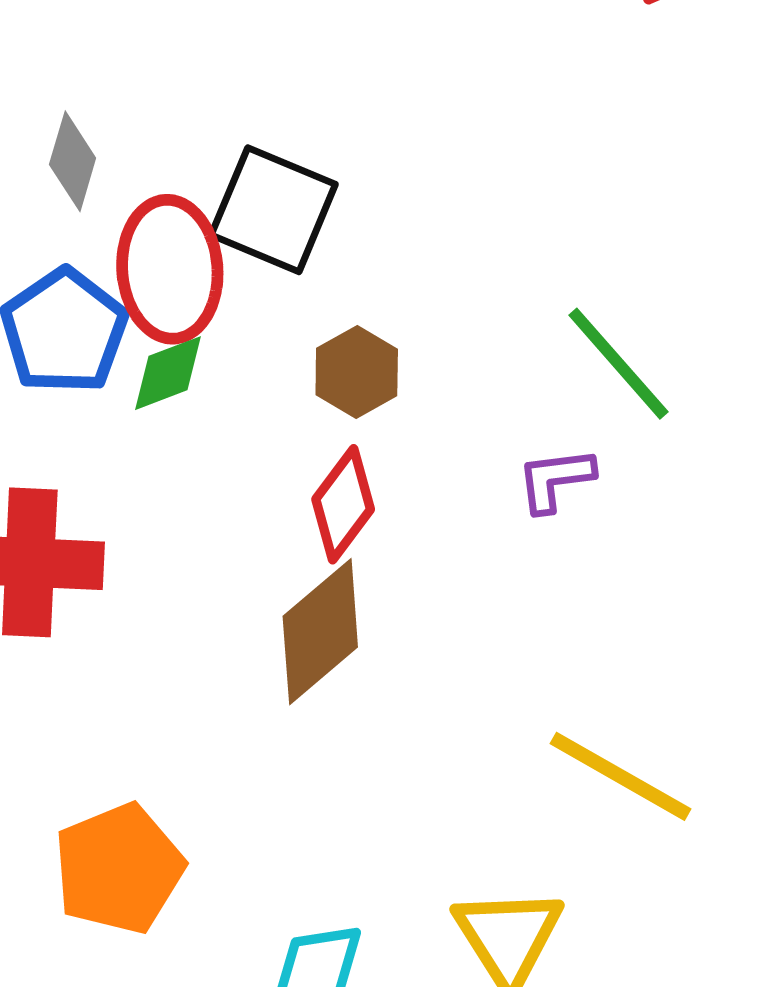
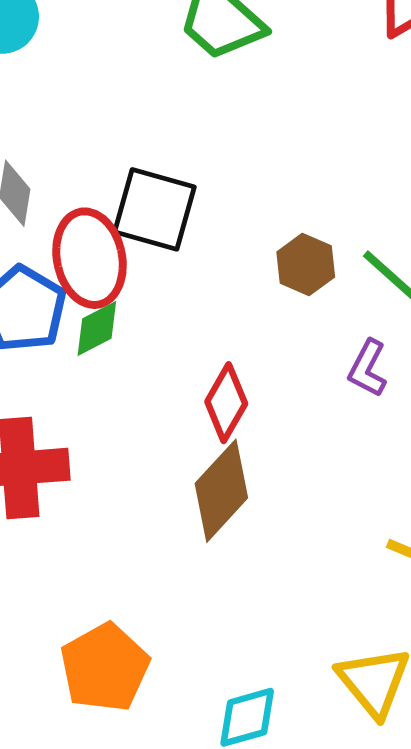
brown hexagon: (357, 372) -> (306, 264), moved
purple L-shape: (555, 479) -> (368, 368), turned -48

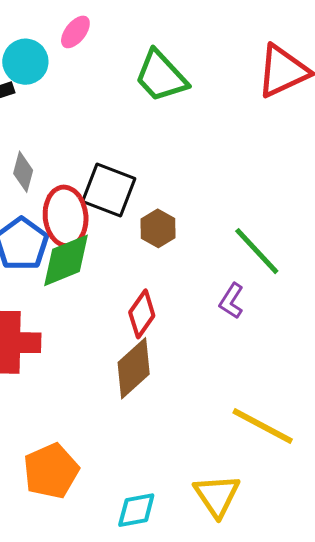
brown hexagon: (306, 264) -> (158, 228), moved
green diamond: (97, 328) -> (66, 260), size x1.6

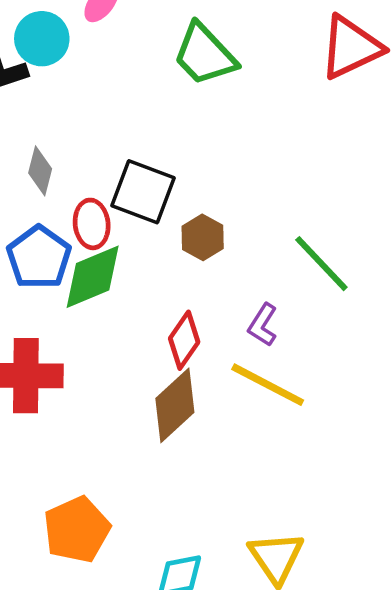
red ellipse: (66, 216) -> (92, 224), size x0.7
purple L-shape: (231, 301) -> (263, 325), moved
yellow line: (263, 426) -> (268, 385), moved

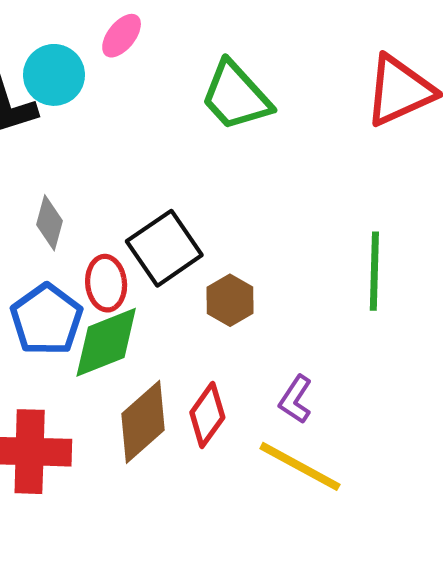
black square: (143, 192) -> (164, 248), turned 34
green line: (321, 264) -> (374, 271), moved, turned 44
brown diamond: (175, 405) -> (143, 422), moved

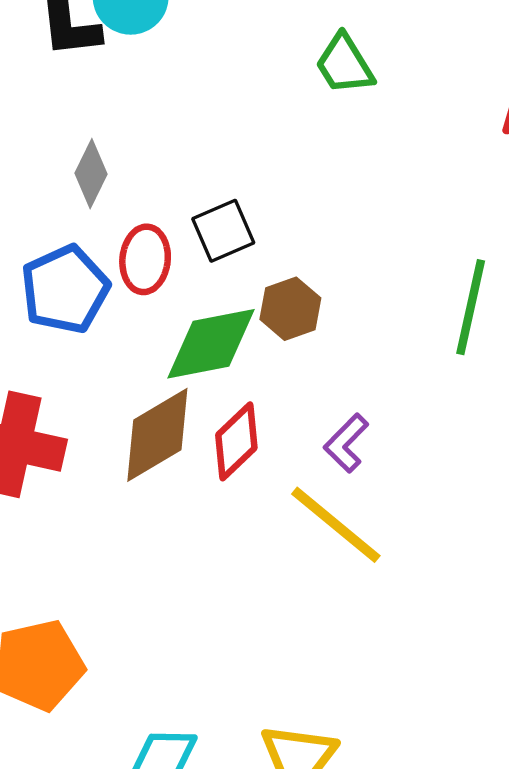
green trapezoid: (236, 96) -> (345, 64), size x0.7
black square: (164, 248) -> (223, 231), size x0.7
green diamond: (106, 342) -> (211, 344), moved

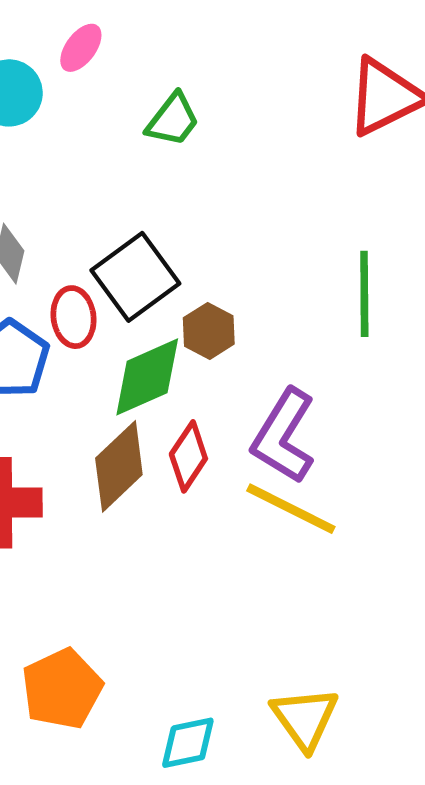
green trapezoid: (345, 64) -> (173, 120), moved, turned -98
black square: (223, 231) -> (135, 277), size x1.5
purple L-shape: (346, 443) -> (284, 436), size x1.8

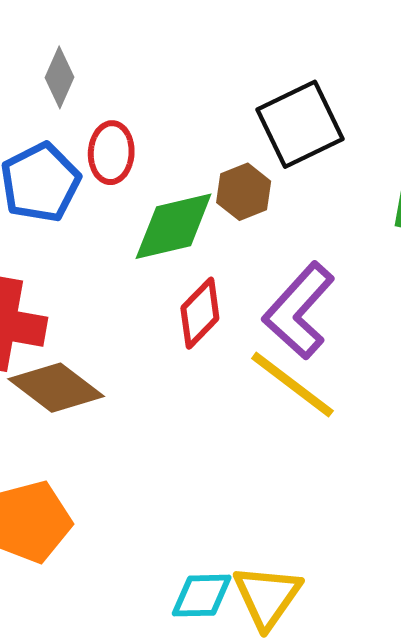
black square: (135, 277) -> (300, 124), moved
brown diamond: (119, 466) -> (56, 388), moved, turned 70
cyan diamond: (188, 743) -> (202, 596), moved

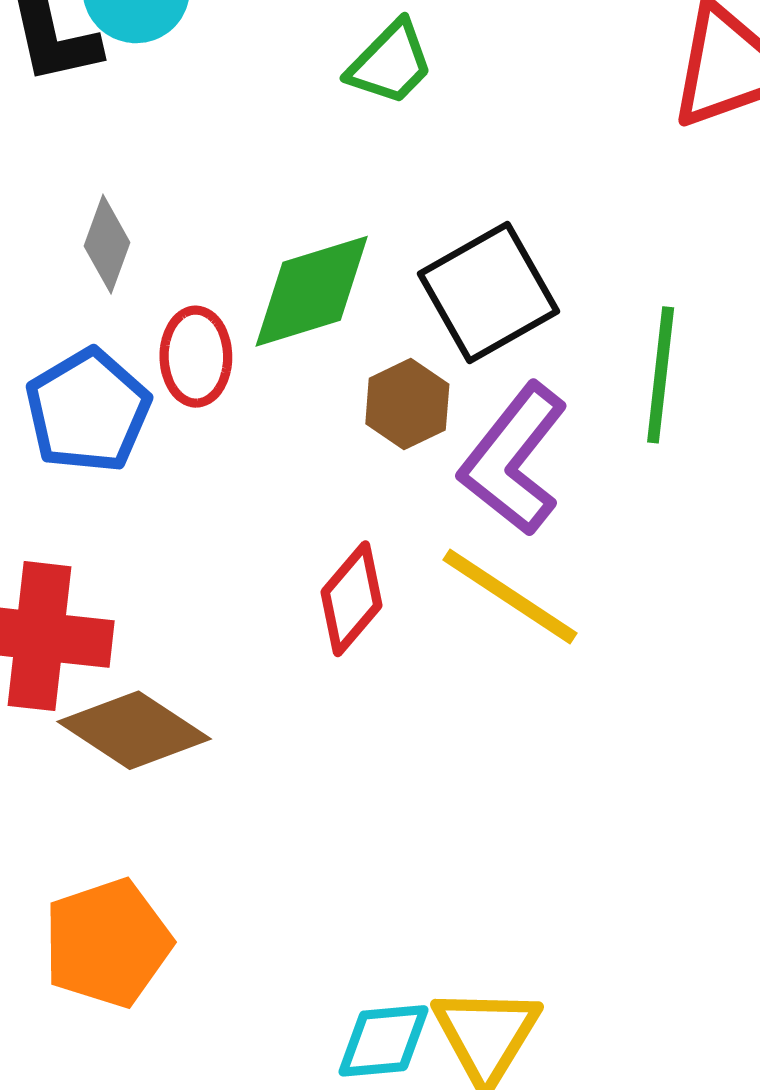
green diamond: (174, 226) -> (312, 291), moved
purple L-shape: (299, 311) -> (514, 459), moved
yellow line: (292, 385) -> (510, 597), moved

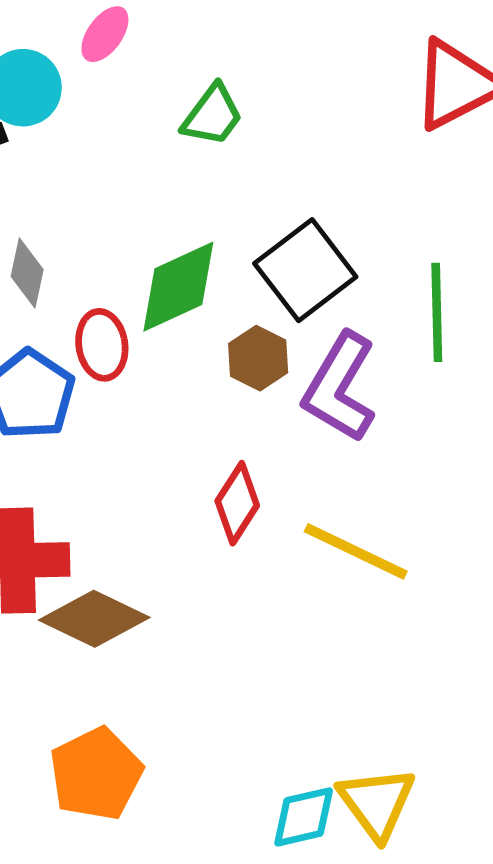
yellow line: (510, 597) -> (356, 551), moved

